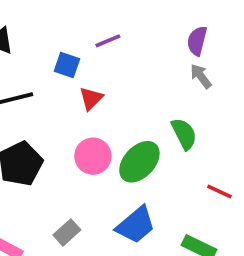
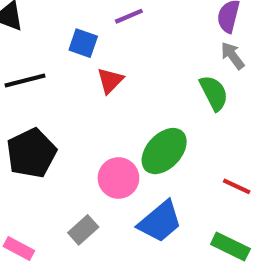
green semicircle: (184, 134) -> (214, 93), moved
pink circle: (93, 156) -> (118, 178), moved
red line: (219, 192) -> (237, 186), moved

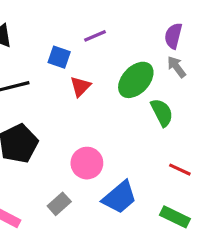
green semicircle: (214, 93) -> (162, 113), moved
green ellipse: (164, 151) -> (136, 80), moved

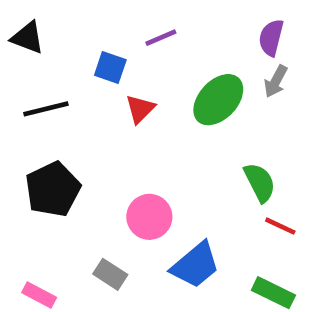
gray arrow: (177, 67) -> (276, 81), turned -115
green semicircle: (162, 113) -> (260, 182), moved
gray rectangle: (59, 204) -> (110, 274), turned 75

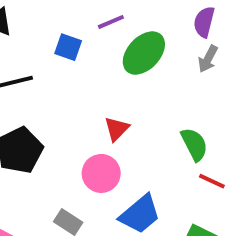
green ellipse: (218, 100) -> (144, 53), moved
red triangle: (140, 109) -> (117, 129), moved

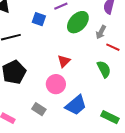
gray arrow: (208, 59) -> (101, 32), moved
red line: (212, 181) -> (113, 47), moved

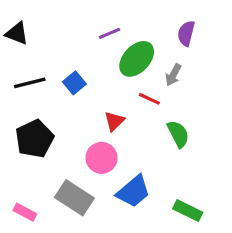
blue square: (39, 19) -> (74, 83), moved, turned 32
red line: (113, 47) -> (149, 99), moved
gray rectangle: (39, 109) -> (74, 198), size x1.6

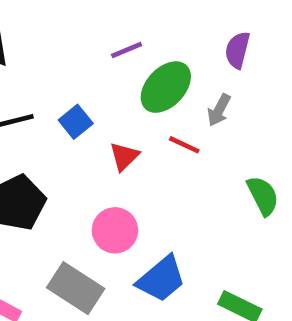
red triangle: (114, 121) -> (124, 156), moved
green semicircle: (178, 134) -> (263, 196), moved

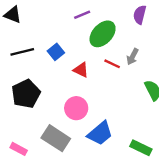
gray arrow: (219, 110) -> (133, 57), moved
red triangle: (124, 156) -> (81, 70), turned -49

